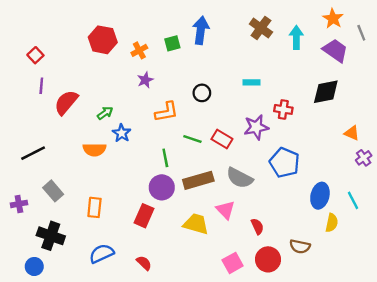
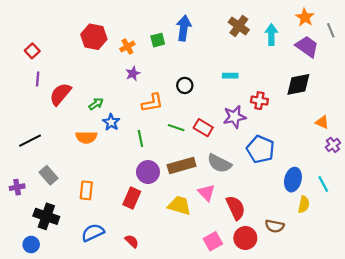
green line: (165, 158) -> (140, 138), moved
red semicircle: (257, 226) -> (236, 208), size x1.6

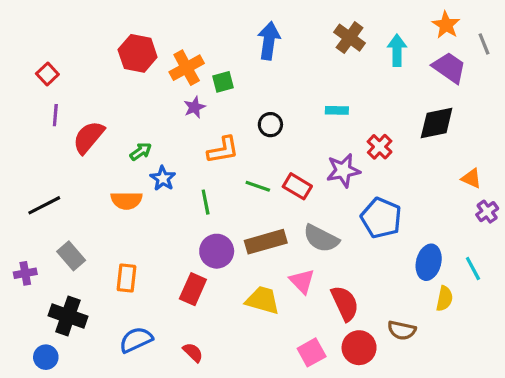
green square: (158, 40) -> (223, 82), moved
orange cross: (127, 47) -> (187, 68), size x1.5
red cross: (259, 101) -> (380, 147), turned 35

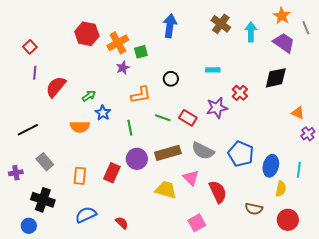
blue pentagon: (381, 218) -> (241, 154), moved
cyan line: (473, 269) -> (299, 170), turned 35
red rectangle: (193, 289) -> (112, 173), moved
red circle: (359, 348) -> (288, 220), moved

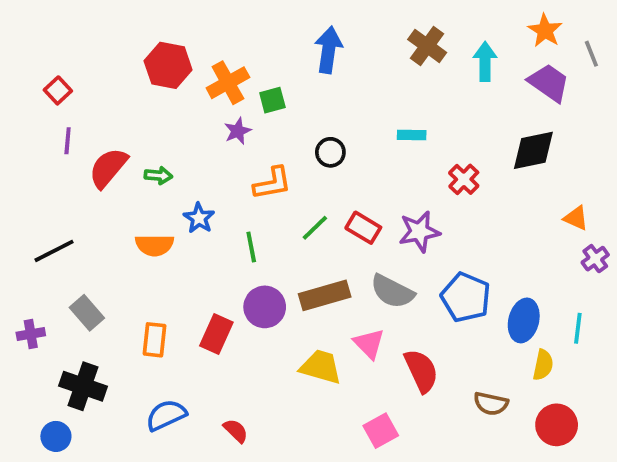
green arrow: (89, 96) -> (158, 176), moved, turned 40
purple star: (217, 108) -> (419, 232), moved
green line: (163, 118) -> (315, 228), turned -63

